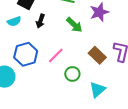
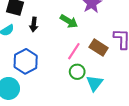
pink line: (56, 56) -> (74, 51), moved
cyan triangle: (97, 90) -> (95, 83), moved

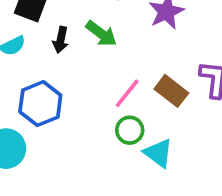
green arrow: (69, 21) -> (101, 34), moved
cyan triangle: (95, 83) -> (158, 153), turned -36

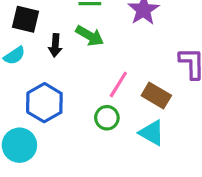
brown rectangle: (171, 91) -> (156, 95), moved
green circle: (130, 130) -> (107, 118), moved

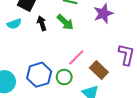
black arrow: (55, 45) -> (42, 23), turned 144
blue hexagon: (44, 103) -> (39, 75), moved

